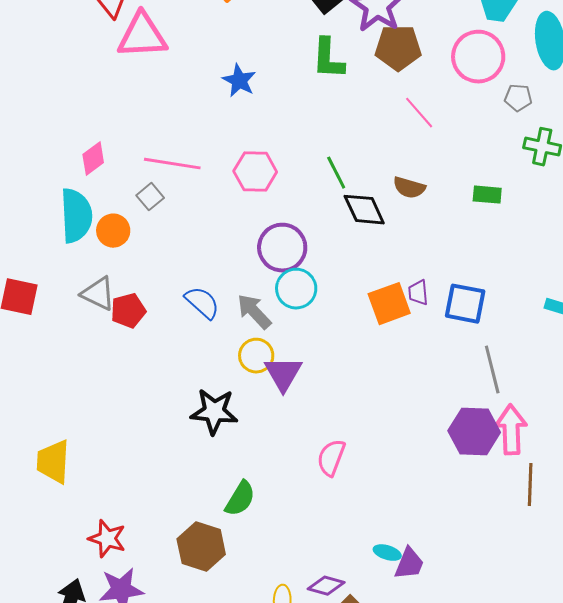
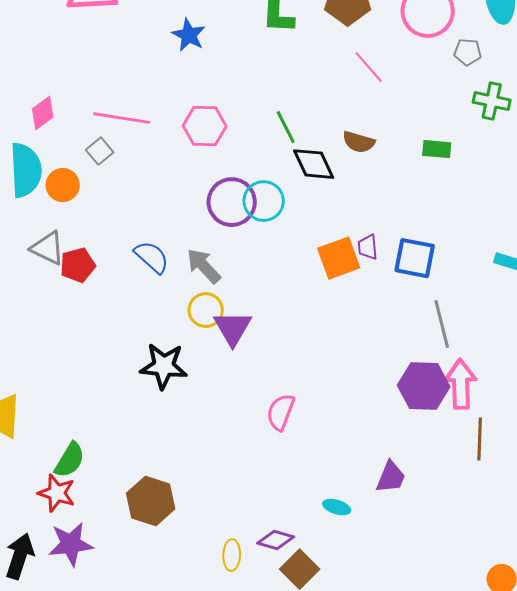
cyan circle: (296, 289) -> (264, 201), moved
green semicircle: (240, 499) -> (70, 460), moved
purple trapezoid: (409, 564) -> (391, 477), moved

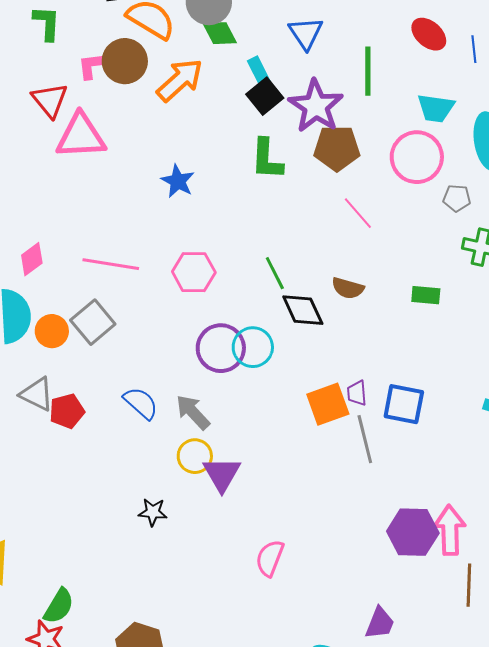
gray square: (100, 151) -> (93, 322), moved, size x1.6
gray line: (442, 324) -> (365, 439), moved
black star: (164, 366) -> (153, 512), size x0.6

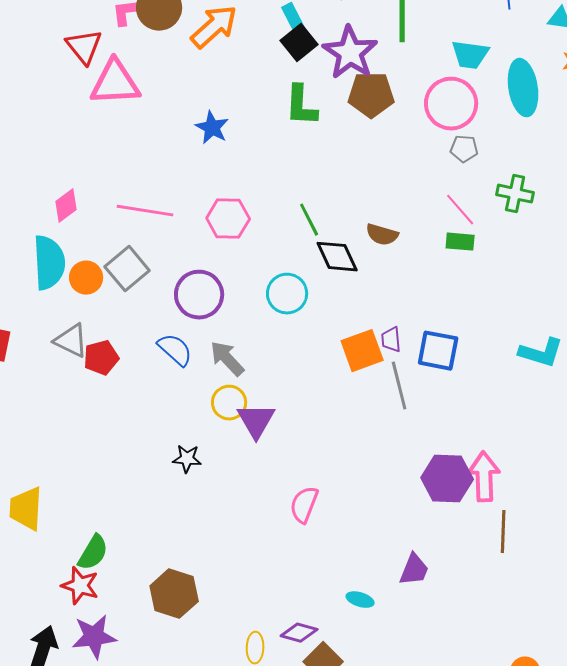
gray pentagon: (457, 198) -> (464, 149), moved
pink line: (358, 213) -> (460, 210), moved
purple circle: (221, 348) -> (199, 295), moved

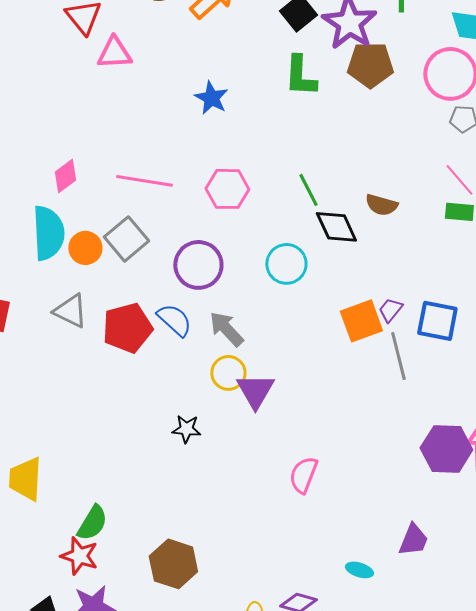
pink triangle: (115, 83) -> (114, 53), size x0.7
purple trapezoid: (391, 340) -> (390, 310), turned 44
red pentagon: (101, 358) -> (127, 328), moved, size x1.4

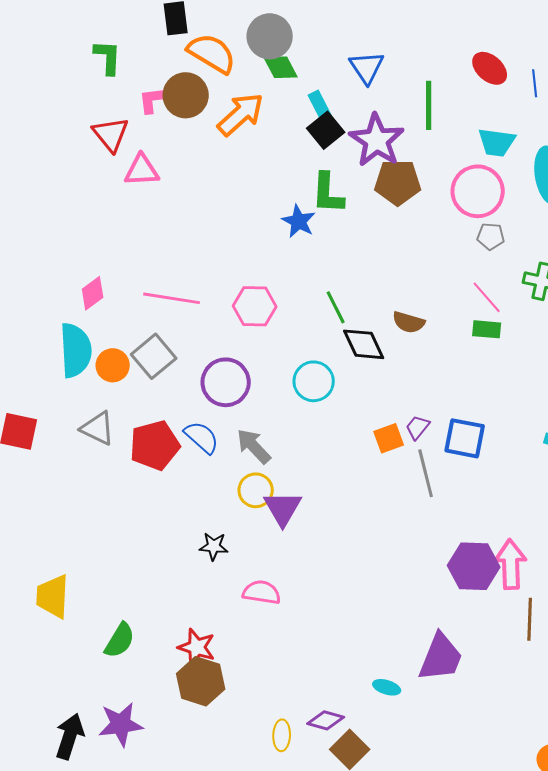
blue star: (211, 98) -> (299, 221), moved
orange square: (361, 321) -> (389, 438), size x0.7
pink semicircle: (303, 475) -> (262, 592), moved, turned 78
purple trapezoid: (413, 540) -> (441, 657), size x1.5
red star: (79, 556) -> (197, 647), moved

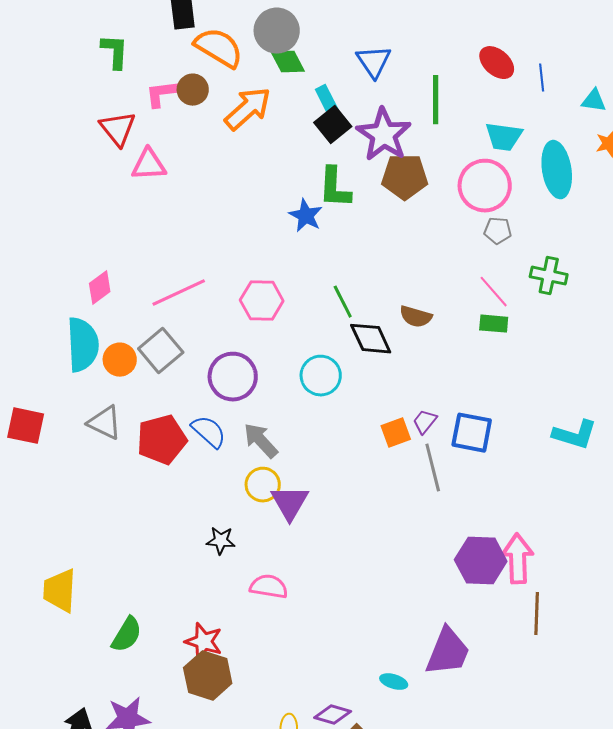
brown circle: (186, 95) -> (193, 90), size x0.7
pink line: (172, 298) -> (179, 293), turned -34

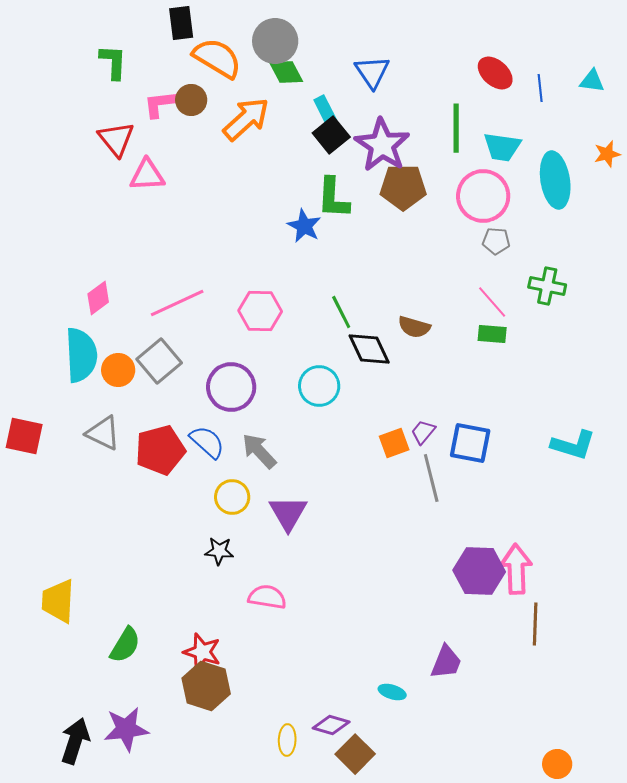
green line: (436, 100) -> (456, 128), moved
cyan triangle: (594, 101) -> (592, 81), moved
yellow circle: (263, 485) -> (232, 497), moved
purple trapezoid: (448, 652) -> (446, 662), size x0.7

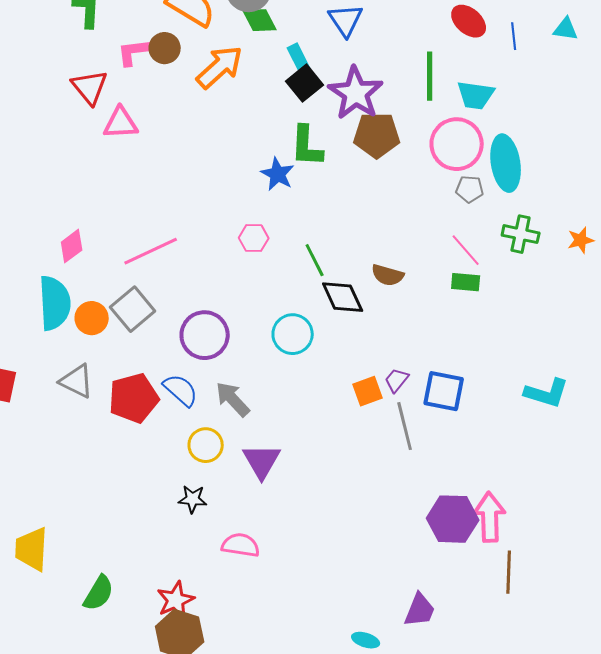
orange star: (607, 154) -> (581, 240), moved
cyan ellipse: (555, 180) -> (506, 163), moved
pink hexagon: (260, 311) -> (254, 238), moved, size x0.7
red star: (202, 652) -> (176, 600), turned 30

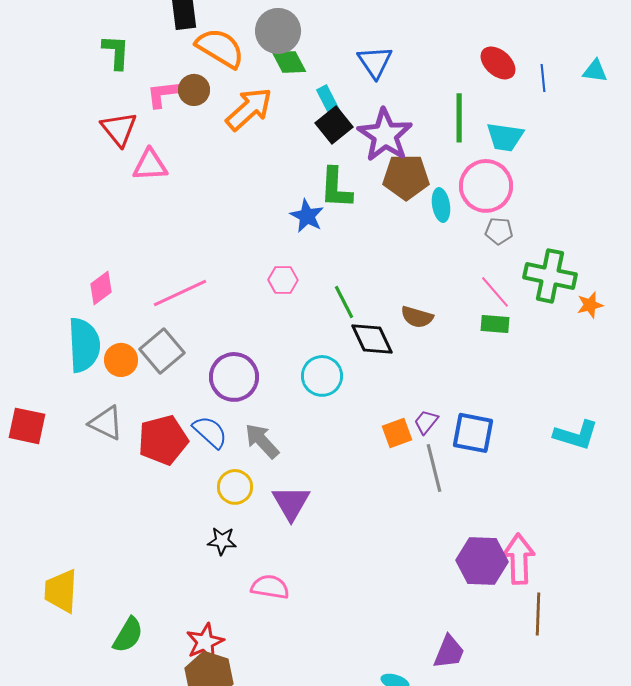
cyan ellipse: (506, 163) -> (441, 205), moved, size x0.6
green cross: (521, 234) -> (550, 276), size x1.4
orange star: (581, 240) -> (590, 305), moved

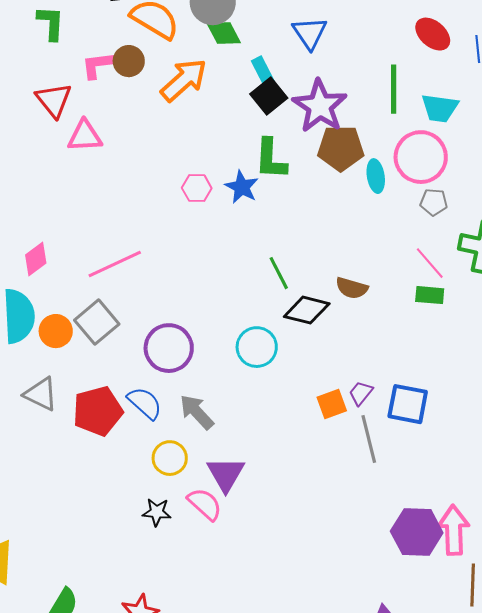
pink hexagon: (283, 280) -> (197, 188), moved
black diamond: (372, 339) -> (307, 310), turned -51
pink semicircle: (270, 587) -> (205, 504), moved, turned 33

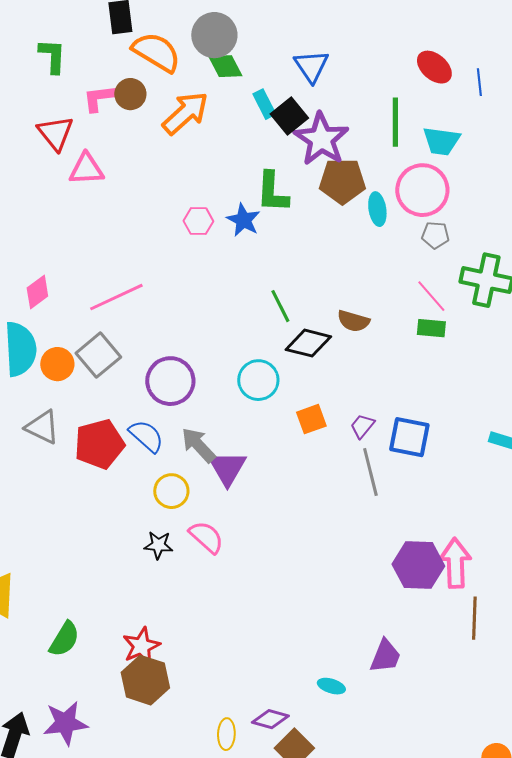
black square: (269, 96) -> (289, 116), moved
orange square: (332, 404) -> (311, 419), moved
purple triangle: (226, 474) -> (227, 468), moved

